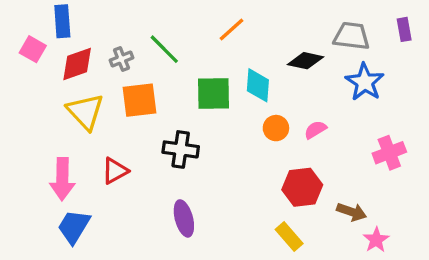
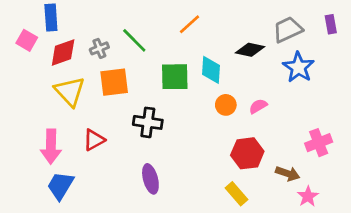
gray trapezoid: (352, 36) -> (288, 30), turned -32
pink cross: (389, 153) -> (319, 143), moved

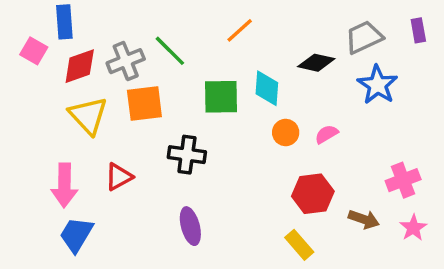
gray cross: (99, 48) -> (126, 61), size x1.5
pink star: (308, 196) -> (413, 228), moved

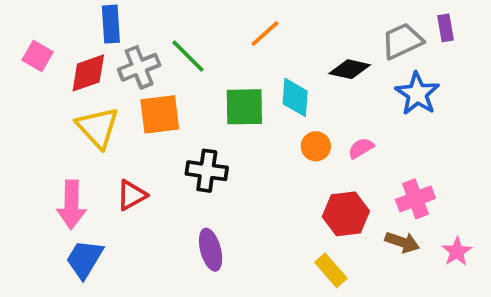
blue rectangle: (64, 22) -> (111, 24), moved
purple rectangle: (418, 30) -> (446, 28), moved
pink cross: (403, 180) -> (415, 199), moved

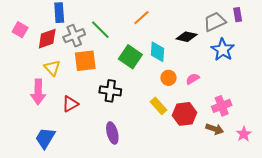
green square: (244, 107) -> (130, 57), turned 35
yellow triangle: (98, 127) -> (52, 68), size x0.7
pink arrow: (71, 205) -> (38, 92), moved
yellow rectangle: (331, 270) -> (158, 106), moved

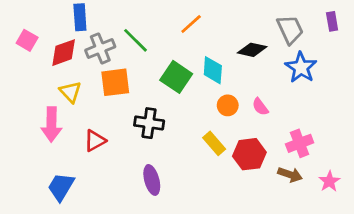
purple rectangle: (238, 15) -> (332, 21), moved
gray trapezoid: (215, 22) -> (290, 29), turned 90
pink semicircle: (193, 79) -> (260, 107), turned -96

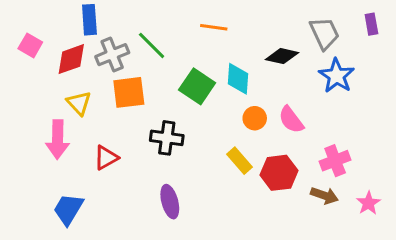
orange line: (191, 24) -> (214, 27), turned 50
pink semicircle: (260, 107) -> (291, 120), size x1.4

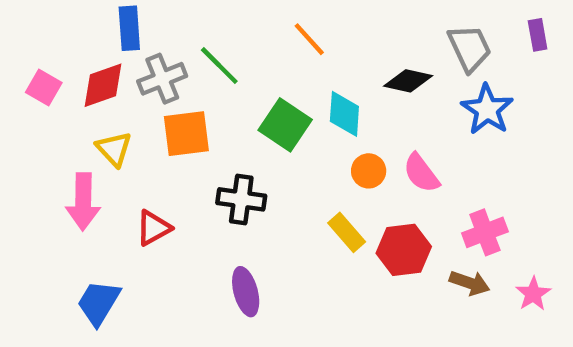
orange line: (214, 27) -> (309, 39), turned 40
pink square: (30, 45) -> (44, 87), moved

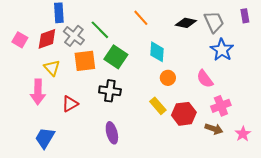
gray cross: (162, 79) -> (74, 36), turned -30
black diamond: (408, 81) -> (186, 23), moved
green square: (285, 125) -> (116, 57), moved
pink semicircle: (421, 173) -> (205, 79), moved

